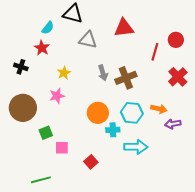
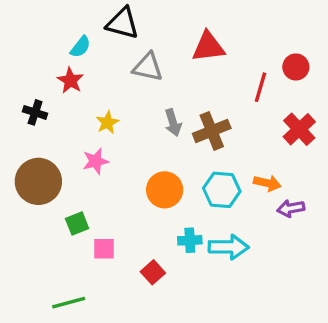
cyan cross: (113, 130) -> (190, 240), moved

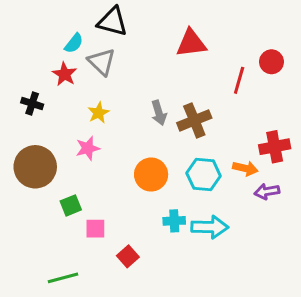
gray triangle: (148, 67) -> (102, 62), moved, turned 32
red cross: (299, 129) -> (275, 147), moved, turned 32
red square: (153, 272) -> (128, 256), moved

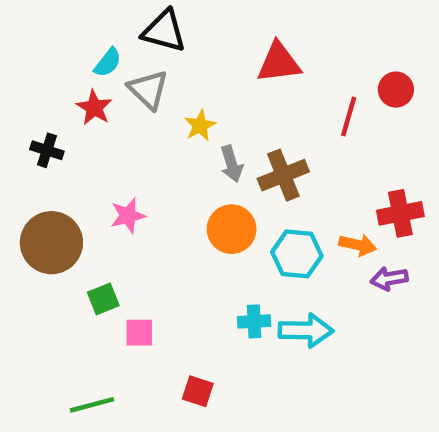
yellow star: (99, 113) -> (200, 126), moved
orange circle: (151, 175) -> (232, 229), moved
red square: (128, 256) -> (198, 391), moved, turned -30

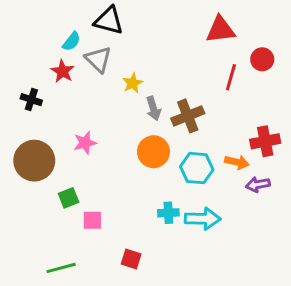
red triangle: (279, 63) -> (221, 30), moved

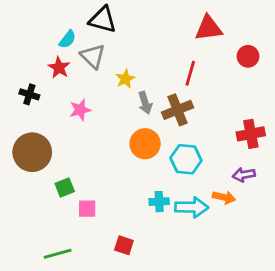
red line: (231, 77) -> (190, 73), moved
pink star: (85, 143) -> (80, 110), moved
orange arrow: (237, 162) -> (224, 197), moved

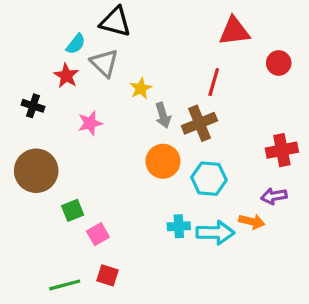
pink square: (87, 209) -> (98, 234), turned -30
red square: (124, 245) -> (108, 275), moved

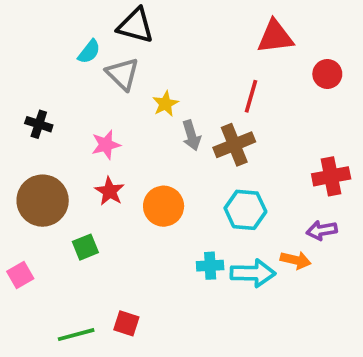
red star: (66, 76) -> (110, 191), moved
orange circle: (163, 161) -> (164, 206), moved
pink square: (98, 234) -> (20, 275), moved

